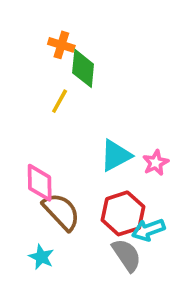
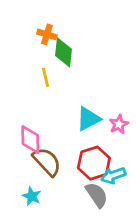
yellow line: (60, 101) -> (46, 77), turned -42

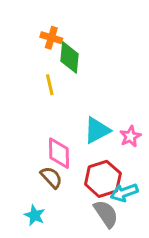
pink diamond: (30, 140) -> (59, 153), moved
brown semicircle: (47, 162) -> (51, 177), size x0.7

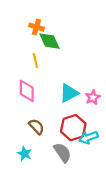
green diamond: (70, 57) -> (49, 41), turned -30
pink diamond: (59, 153) -> (27, 91), moved
gray semicircle: (106, 214) -> (62, 153), moved

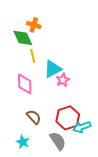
green diamond: (49, 41) -> (23, 38), moved
cyan triangle: (69, 93) -> (53, 69), moved
pink star: (93, 97) -> (63, 80), moved

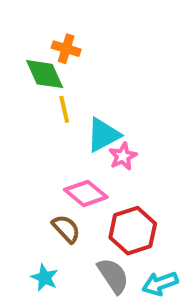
pink diamond: (25, 84) -> (86, 193), moved, turned -50
cyan arrow: (82, 127) -> (160, 284), moved

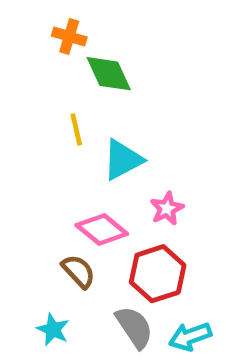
orange cross: (66, 49) -> (69, 36), moved
green diamond: (45, 74) -> (109, 74), moved
pink star: (123, 156) -> (167, 209), moved

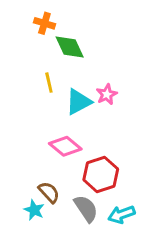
pink star: (167, 209) -> (107, 94), moved
brown semicircle: (79, 271) -> (49, 192), moved

